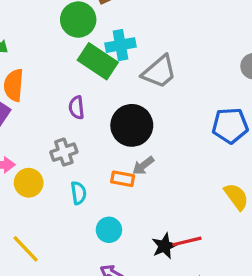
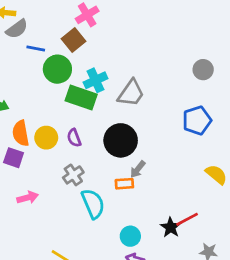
yellow circle: (29, 183) -> (46, 138), moved
cyan semicircle: (79, 193) -> (93, 204), size x1.6
cyan circle: (109, 230) -> (130, 236), moved

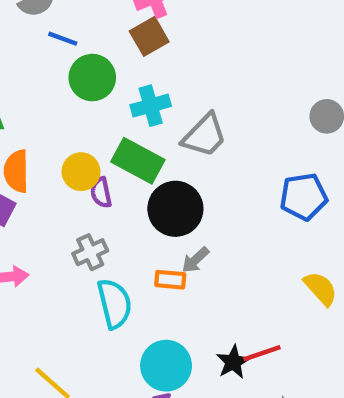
brown square: (73, 40) -> (149, 36), moved
green rectangle: (81, 97) -> (138, 161), moved
yellow circle: (46, 138) -> (81, 172), moved
cyan circle: (130, 236) -> (166, 366), size x1.5

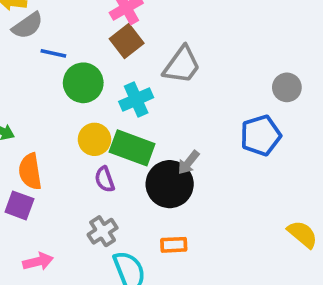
gray trapezoid: (205, 135) -> (182, 65), moved
yellow circle: (81, 172) -> (94, 139), moved
blue pentagon: (304, 197) -> (261, 135), moved
gray arrow: (195, 260) -> (188, 163), moved

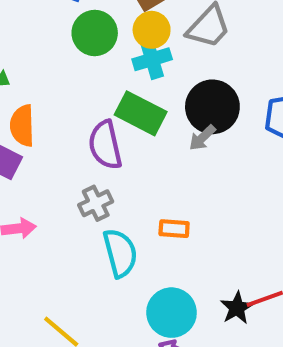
yellow circle: (94, 139) -> (152, 30), moved
purple semicircle: (105, 179) -> (105, 145), size x1.6
black circle: (170, 184) -> (212, 107), moved

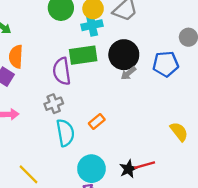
green rectangle: (141, 113) -> (83, 55), turned -40
gray arrow: (202, 138) -> (128, 73), moved
orange rectangle: (174, 229) -> (97, 122), turned -49

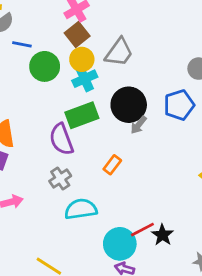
orange rectangle: (97, 122) -> (112, 165), moved
cyan semicircle: (65, 133) -> (81, 209), turned -76
red line: (145, 165) -> (142, 230), moved

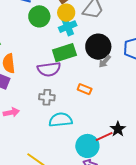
purple semicircle: (61, 139) -> (49, 69), turned -80
orange rectangle: (112, 165) -> (85, 89), turned 72
gray cross: (60, 179) -> (47, 97), turned 35
black star: (162, 235) -> (118, 129), moved

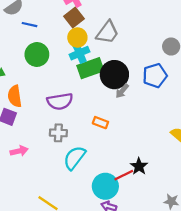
green circle: (39, 16) -> (37, 54), moved
green rectangle: (64, 53) -> (90, 68), moved
cyan semicircle: (61, 120) -> (74, 158), turned -45

